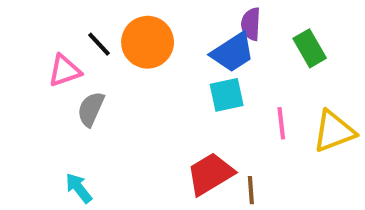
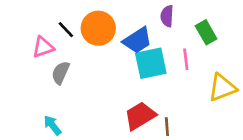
blue trapezoid: (233, 52) -> (137, 40), moved
cyan square: (227, 95) -> (151, 63), size x1.4
pink line: (281, 123) -> (186, 59), moved

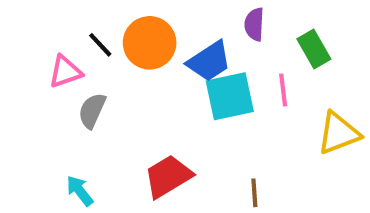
red trapezoid: (140, 116) -> (168, 176), moved

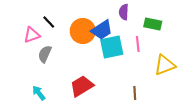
orange circle: (150, 43) -> (83, 31), moved
green rectangle: (314, 49) -> (153, 24), turned -48
brown line: (254, 193) -> (135, 93), moved

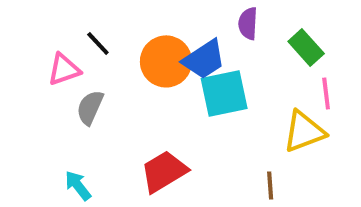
green rectangle: (153, 24) -> (306, 47), turned 36
pink line: (138, 44) -> (326, 93), moved
yellow triangle: (165, 65) -> (304, 132), moved

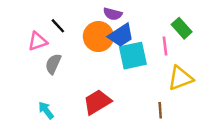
purple semicircle: (248, 23) -> (113, 14), moved, turned -78
pink line: (326, 93) -> (165, 46), moved

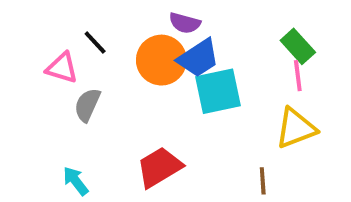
pink triangle: (38, 41) -> (62, 68), turned 36
pink line: (165, 46) -> (298, 76), moved

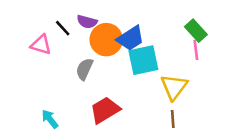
purple semicircle: (185, 23) -> (87, 22), moved
gray semicircle: (87, 105) -> (84, 69), moved
yellow triangle: (296, 128) -> (174, 87), moved, turned -32

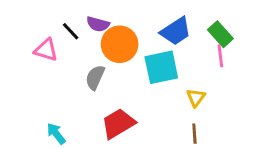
blue trapezoid: (131, 38) -> (176, 31), moved
yellow triangle: (174, 87) -> (196, 98), size x0.6

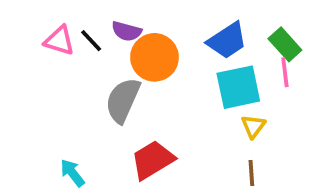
pink triangle: (46, 50) -> (59, 41), moved
cyan square: (161, 67) -> (238, 87), moved
gray semicircle: (95, 77) -> (123, 100), size x1.4

